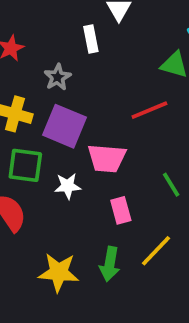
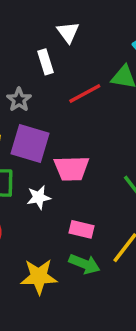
red line: (149, 110) -> (85, 94), moved
pink rectangle: (121, 210) -> (81, 229), moved, turned -55
green arrow: (110, 264) -> (84, 264), turned -72

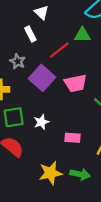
purple square: (30, 143) -> (42, 78), moved, turned 35
pink trapezoid: (71, 168) -> (75, 83), moved
green arrow: (84, 264) -> (80, 174), moved

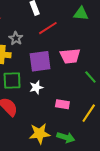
red line: (59, 50) -> (48, 28), moved
gray star: (18, 61) -> (16, 38), moved
purple square: (42, 78) -> (40, 61), moved, turned 35

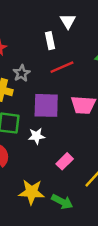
pink rectangle: (62, 104) -> (65, 161), turned -64

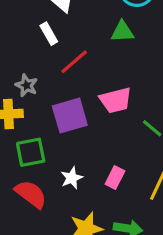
white star: (36, 136) -> (72, 178), moved

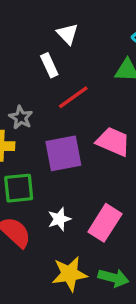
pink trapezoid: (116, 100) -> (113, 142), turned -148
pink rectangle: (115, 177) -> (105, 223), size x1.5

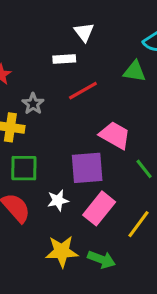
white rectangle: (49, 65) -> (64, 59), turned -75
purple square: (63, 153) -> (87, 168), moved

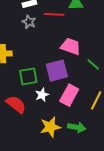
red line: (83, 91) -> (54, 14), moved, turned 42
gray star: (33, 104) -> (29, 22), moved
green square: (24, 168) -> (28, 76), moved

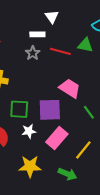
green arrow: (77, 127) -> (67, 174), moved

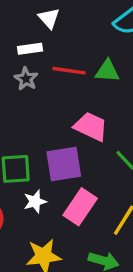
green triangle: (85, 45) -> (107, 71), moved

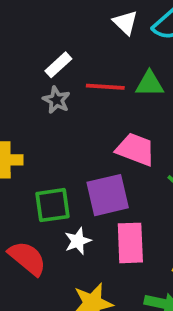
white triangle: (49, 18) -> (125, 23), moved
white rectangle: (30, 49) -> (58, 65), turned -30
pink rectangle: (80, 207) -> (130, 243), turned -32

